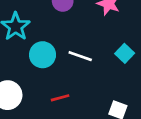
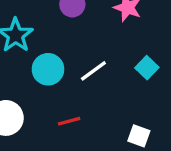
white line: (80, 56) -> (93, 71), turned -55

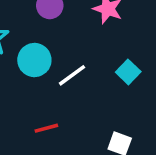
cyan circle: (48, 69) -> (34, 60), moved

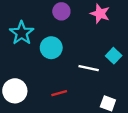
white line: (72, 75) -> (89, 68), moved, turned 48

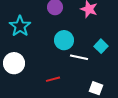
cyan circle: (51, 48) -> (64, 40), moved
white circle: (15, 91) -> (14, 63), moved

